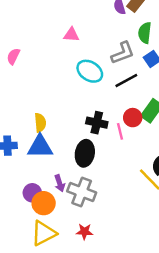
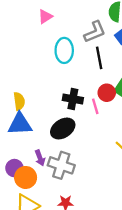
pink triangle: (71, 35) -> (45, 17), turned -35
cyan ellipse: (90, 71) -> (64, 50), turned 60
black line: (126, 81) -> (99, 58), turned -70
black ellipse: (85, 153) -> (63, 128), turned 50

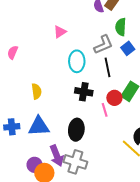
black cross: (73, 99) -> (84, 92), moved
yellow semicircle: (19, 101) -> (36, 91), moved
black ellipse: (63, 128) -> (76, 130), turned -50
purple arrow: (40, 158) -> (57, 156), size x1.5

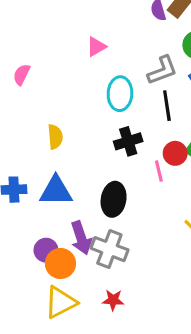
black cross: (84, 92) -> (128, 141), turned -30

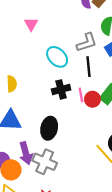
pink triangle: (96, 47) -> (31, 24), moved, turned -32
cyan ellipse: (120, 94) -> (57, 57), turned -50
pink line: (159, 171) -> (81, 95), moved

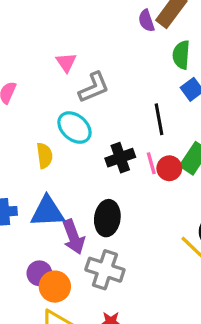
gray L-shape: (87, 42) -> (94, 87), moved
cyan ellipse: (57, 57) -> (74, 128), moved
purple arrow: (26, 153) -> (73, 237), moved

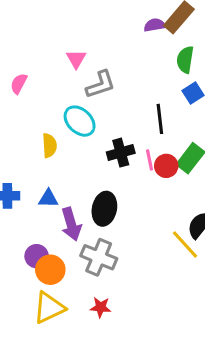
purple semicircle: (146, 21) -> (155, 25), turned 95
blue triangle: (47, 212) -> (48, 199), size x0.6

